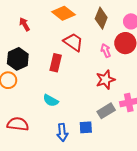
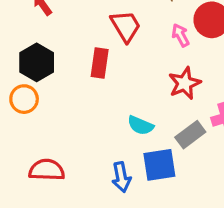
red trapezoid: (73, 42) -> (126, 26), turned 30
cyan semicircle: (51, 101) -> (140, 125), moved
blue square: (86, 127) -> (159, 165), size x1.5

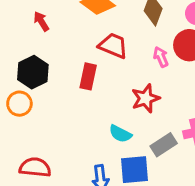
red trapezoid: (126, 26) -> (113, 46), turned -40
red star: (185, 83) -> (146, 99), moved

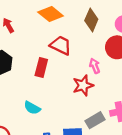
pink arrow: (161, 57) -> (95, 66), moved
cyan semicircle: (120, 134) -> (32, 108), moved

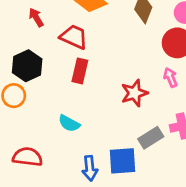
red trapezoid: (61, 45) -> (74, 37), moved
pink arrow: (95, 66) -> (171, 77), moved

